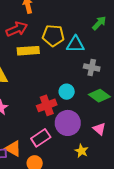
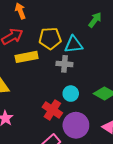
gray cross: (92, 67) -> (64, 64), moved
red cross: (47, 105) -> (52, 110), turned -30

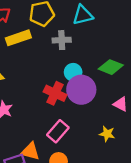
cyan triangle: (74, 44) -> (83, 15), moved
purple circle: (76, 125) -> (81, 90), moved

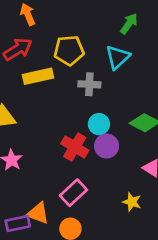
cyan triangle: (83, 15) -> (118, 57), turned -35
purple circle: (81, 90) -> (107, 146), size x0.7

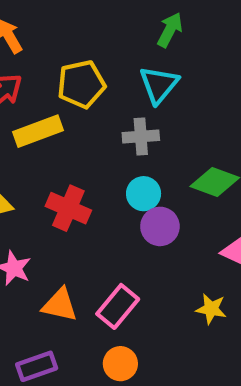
gray cross: (89, 84) -> (141, 136), moved
red cross: (75, 147) -> (68, 208), moved
orange triangle: (38, 213) -> (60, 305), moved

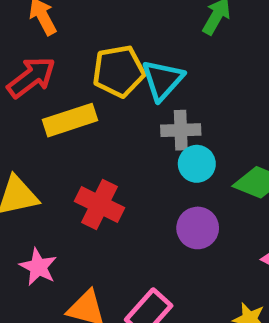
cyan triangle: (159, 85) -> (163, 80), moved
cyan circle: (144, 194) -> (197, 164), moved

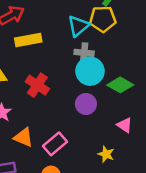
yellow pentagon: (119, 71) -> (103, 19), moved
cyan circle: (197, 164) -> (90, 71), size x1.5

